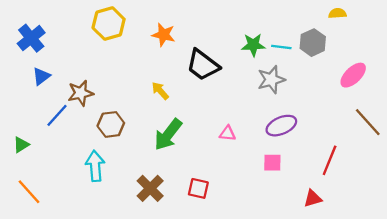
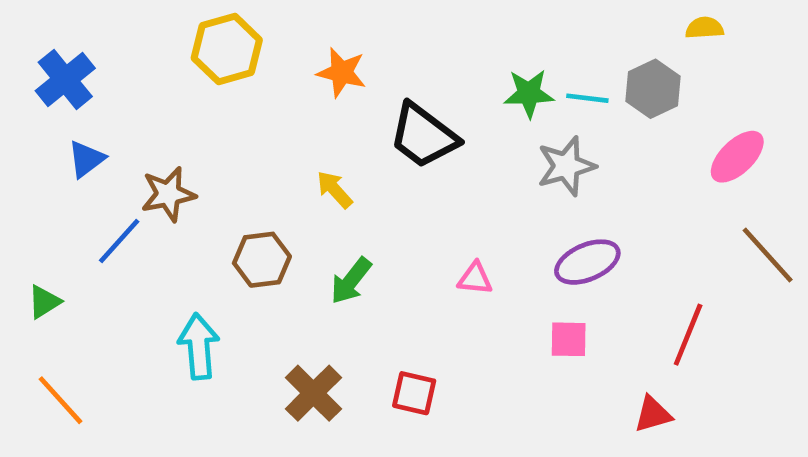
brown hexagon: (111, 124) -> (262, 260), moved
green arrow: (168, 135) -> (351, 281), size x0.7

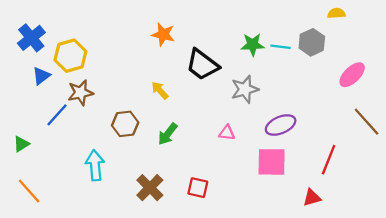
yellow hexagon: (227, 49) -> (70, 56), moved
gray star: (566, 166) -> (245, 89), moved
pink square: (569, 339) -> (272, 162), size x1.6

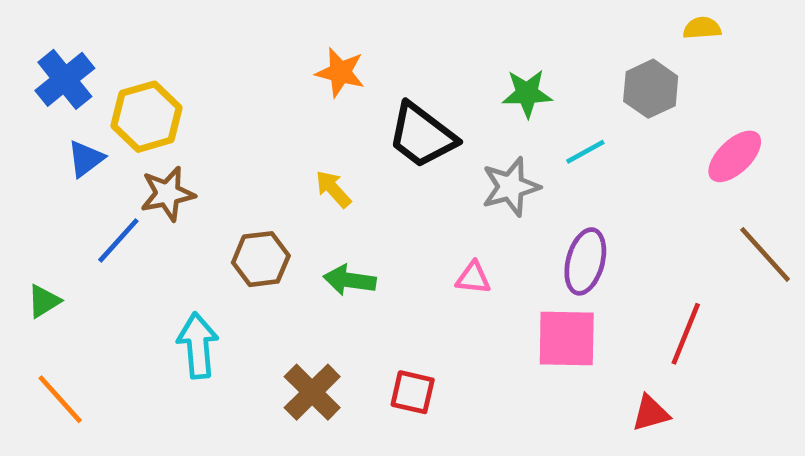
cyan line: (281, 47) -> (585, 152), moved, turned -36
purple ellipse: (281, 125) -> (585, 261), turned -52
green arrow: (168, 134) -> (350, 280), turned 60

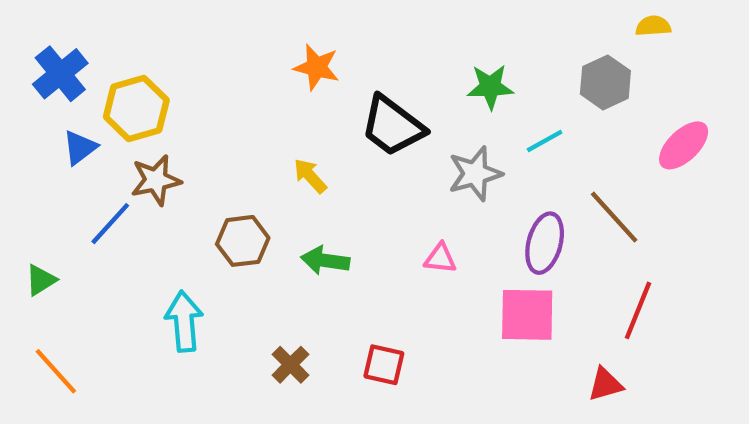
brown line: (765, 254) -> (614, 217), moved
brown cross: (312, 392) -> (290, 365), size x0.7

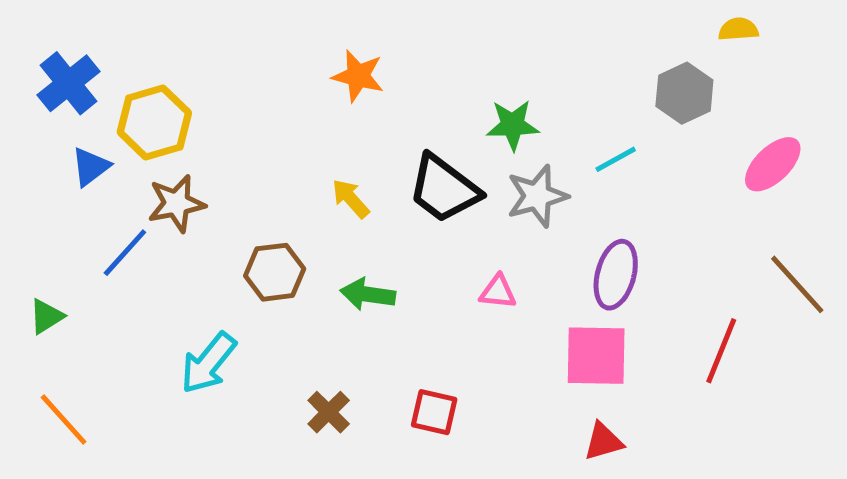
green star: (490, 87) -> (513, 125), moved
black trapezoid: (393, 126) -> (444, 189), moved
brown line: (614, 217) -> (797, 284), moved
cyan arrow: (184, 321) -> (208, 363), turned -136
red triangle: (605, 384) -> (603, 442), moved

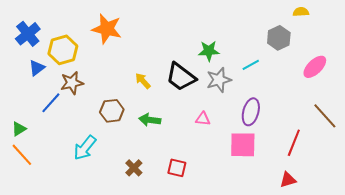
orange star: (358, 76) -> (107, 29), moved, size x1.4
orange line: (64, 419) -> (22, 155), moved
red triangle: (603, 442) -> (288, 180), moved

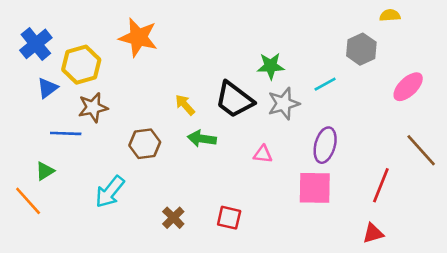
blue line: (51, 103) -> (66, 133), turned 50
green arrow: (150, 120) -> (202, 139), moved
green triangle: (19, 129) -> (45, 171), moved

